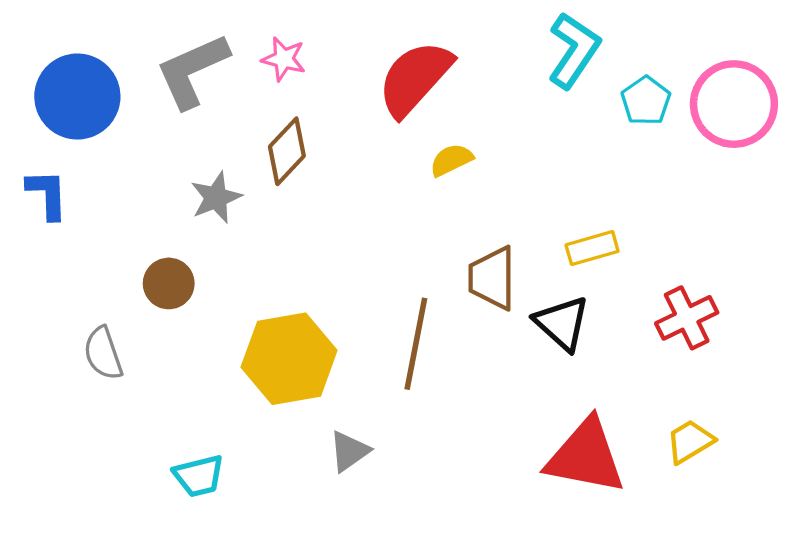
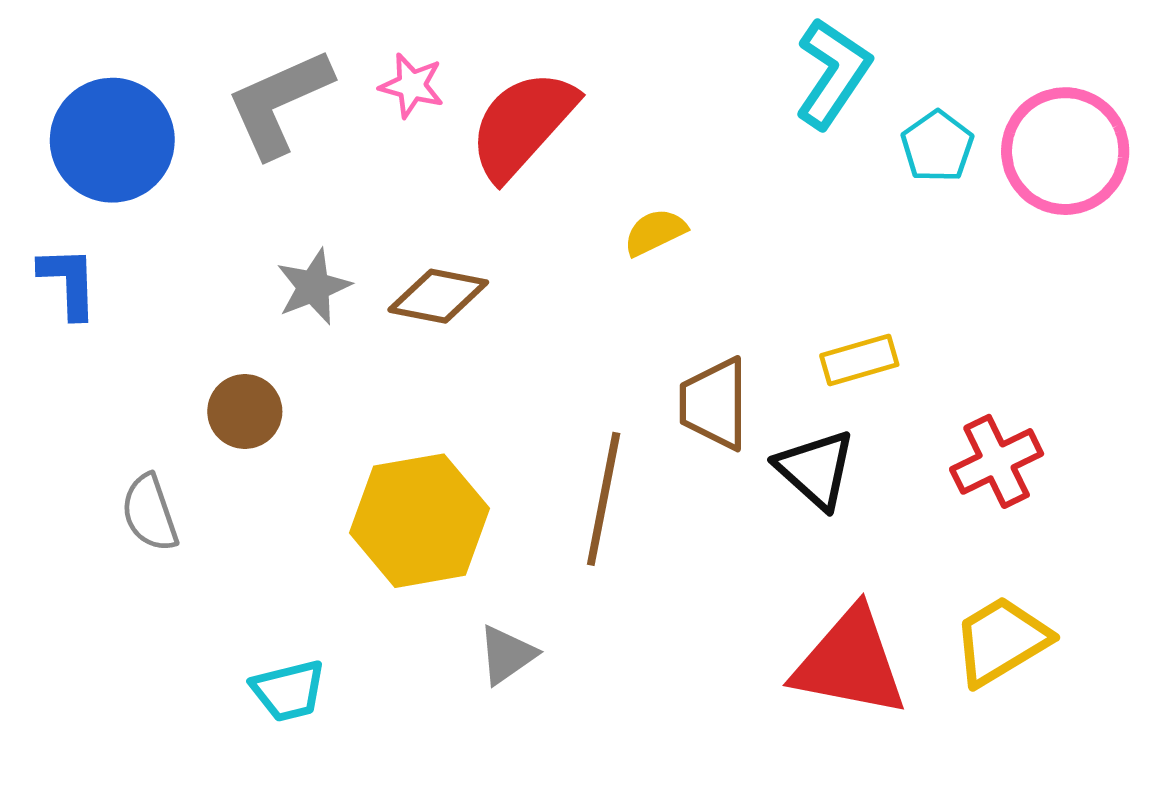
red semicircle: (415, 78) -> (522, 125), moved
brown diamond: (287, 151) -> (438, 296), moved, turned 58
yellow trapezoid: (690, 441) -> (1001, 641), size x1.4

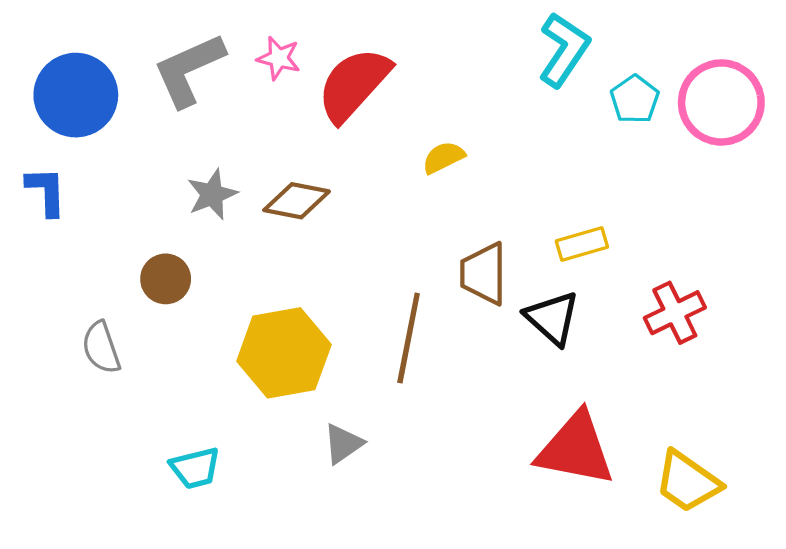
yellow trapezoid: (1001, 641) -> (688, 482), moved, turned -114

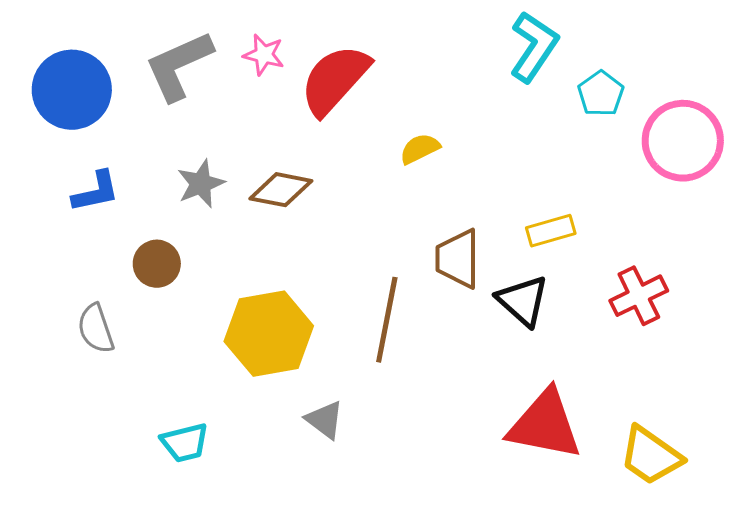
pink circle: (721, 102) -> (683, 141), moved
blue L-shape: (46, 191) -> (96, 192), moved, turned 80
gray triangle: (343, 444) -> (325, 420), turned -48

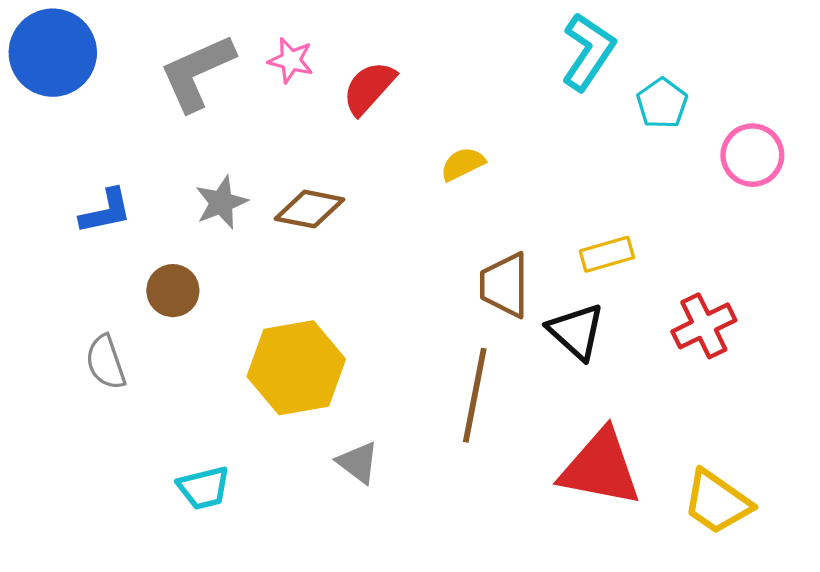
red semicircle: (335, 80) -> (369, 88), size x0.7
blue circle: (72, 90) -> (53, 53), moved
pink circle: (683, 141) -> (752, 155), size x0.7
brown line: (387, 320) -> (475, 395), moved

